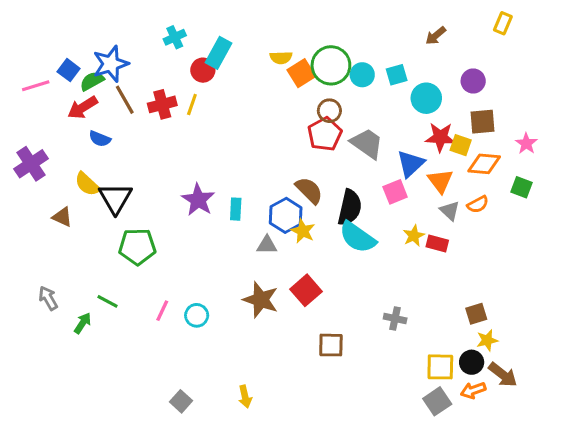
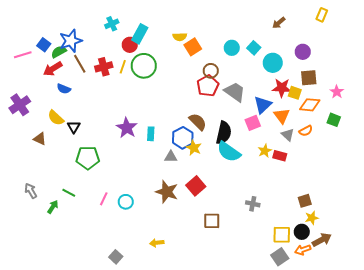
green circle: (331, 65) -> (144, 66), moved
cyan square: (397, 75) -> (254, 48), turned -32
black triangle: (115, 198) -> (74, 127), size x0.6
brown arrow: (503, 375) -> (322, 240), turned -66
yellow arrow: (245, 397) -> (157, 243), moved, turned 96

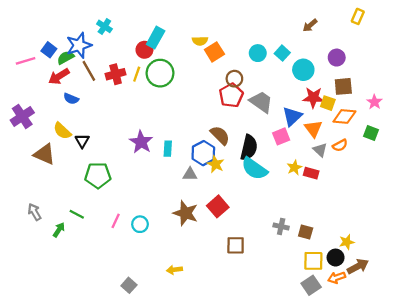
cyan cross: (112, 24) -> (104, 26), moved, turned -32
brown triangle: (40, 139) -> (44, 154), size x1.5
brown square: (305, 201) -> (306, 232), moved, turned 32

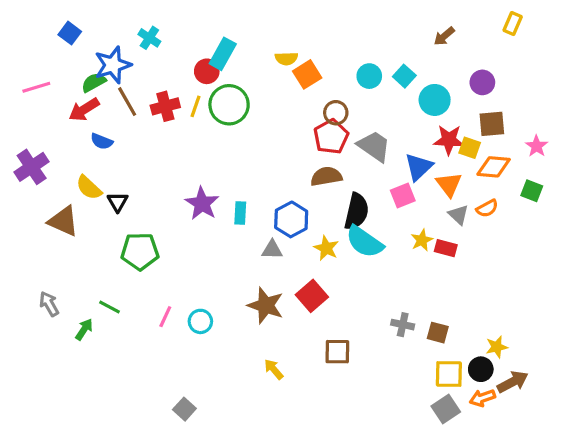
blue square: (49, 50) -> (70, 33), moved
brown semicircle: (220, 135) -> (326, 176), moved, turned -55
yellow star: (216, 164) -> (326, 248), moved
yellow arrow: (174, 270) -> (274, 369), moved, turned 56

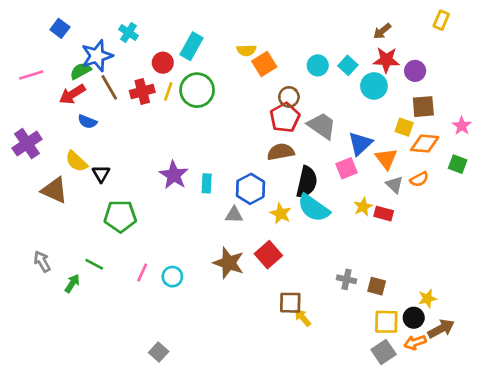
red circle: (207, 71) -> (163, 63), moved
red star: (449, 140) -> (386, 60), moved
yellow arrow: (274, 369) -> (303, 318), moved

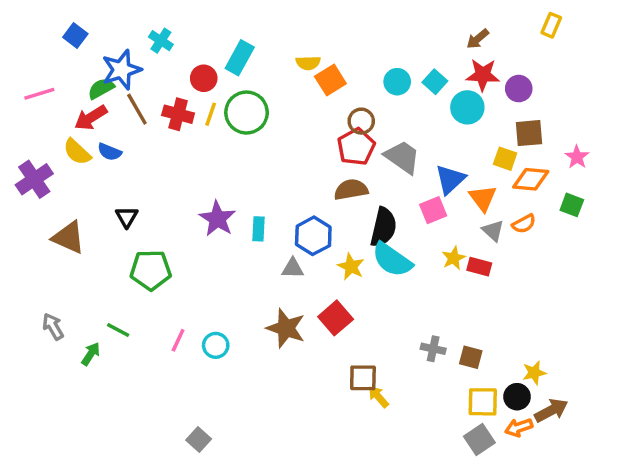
red cross: (142, 91) -> (178, 114), turned 30
yellow semicircle: (76, 161) -> (77, 152), moved

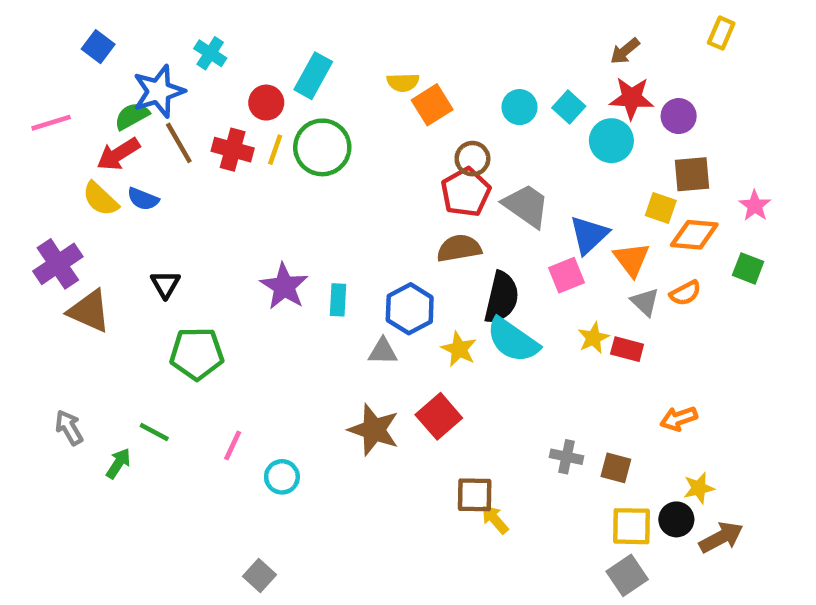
purple cross: (34, 179) -> (58, 264), moved
cyan circle: (216, 345) -> (282, 477), moved
orange arrow: (519, 428) -> (679, 419), moved

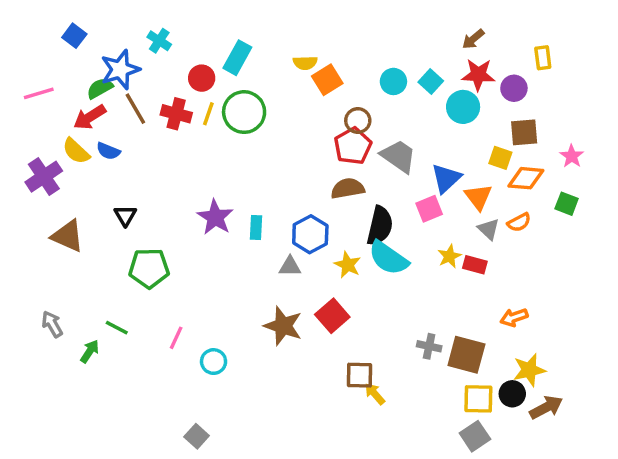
yellow rectangle: (721, 33) -> (543, 58), moved, turned -30
purple cross: (58, 264) -> (44, 177), moved
brown square: (616, 468) -> (466, 355), size x1.6
yellow star: (699, 488) -> (529, 370), size x1.4

